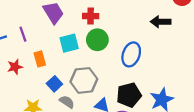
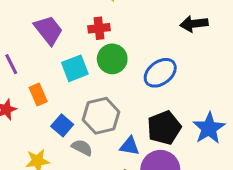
blue ellipse: (131, 54) -> (160, 73), turned 40

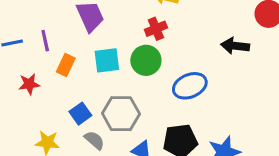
red cross: (99, 28) -> (156, 29), moved, turned -30
orange rectangle: (38, 95) -> (66, 65), moved, turned 35

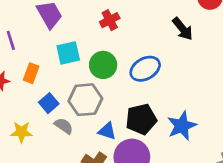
black arrow: (235, 46) -> (183, 29), turned -130
green circle: (146, 60) -> (103, 65), moved
orange rectangle: (66, 65) -> (31, 73), moved

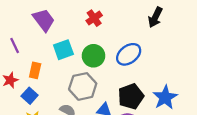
black arrow: (183, 29) -> (155, 17), turned 72
blue square: (49, 103) -> (30, 96), moved

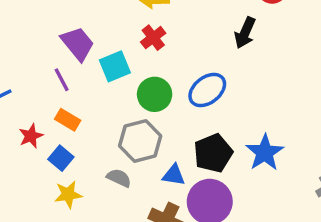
purple line: (15, 46) -> (62, 80), moved
cyan square: (63, 50) -> (115, 66), moved
orange rectangle: (35, 70) -> (68, 120), turned -70

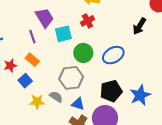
blue triangle: (174, 175) -> (78, 104), moved
yellow star: (68, 194) -> (37, 102), moved

